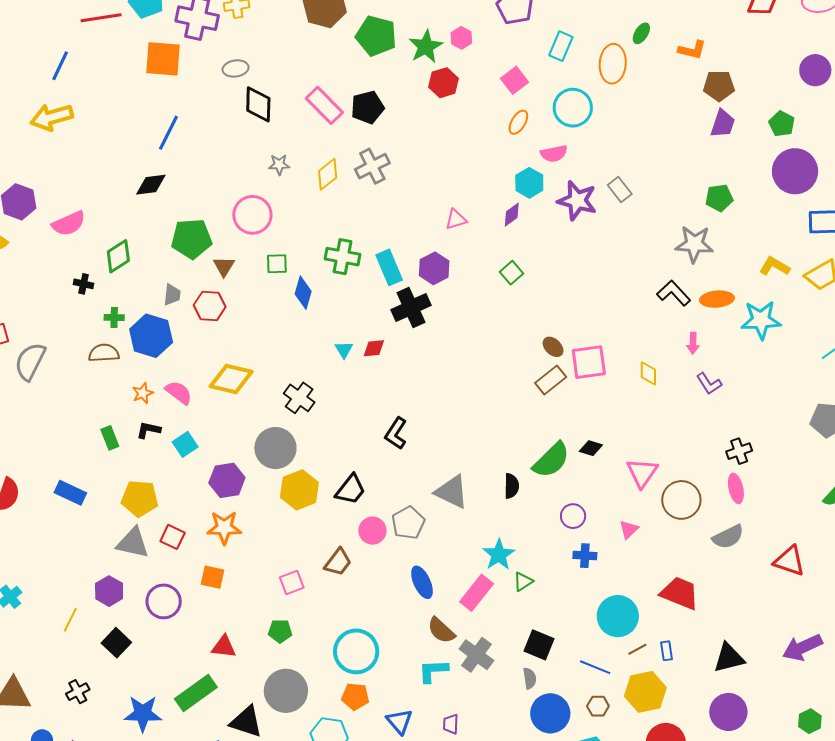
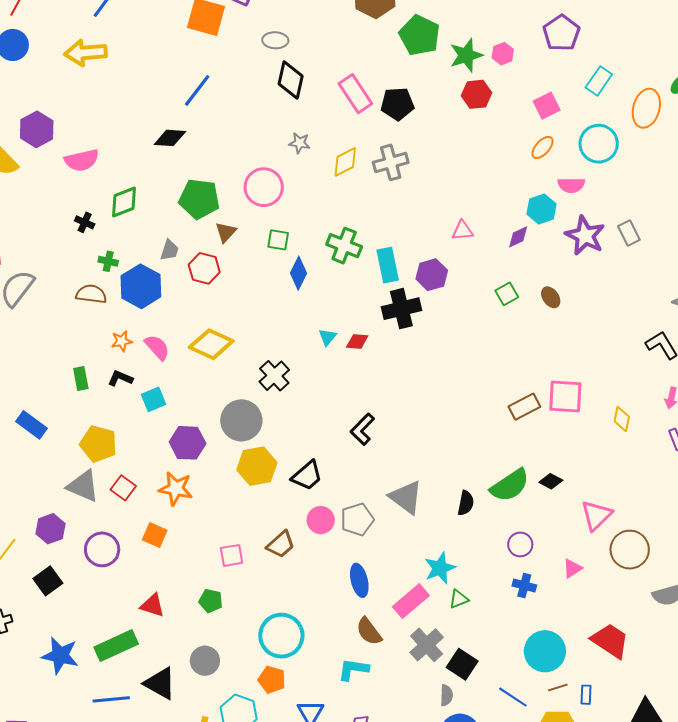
brown ellipse: (553, 347) -> (551, 297), moved
gray cross: (476, 655) -> (427, 645), moved
gray circle: (286, 691) -> (205, 661), size x0.7

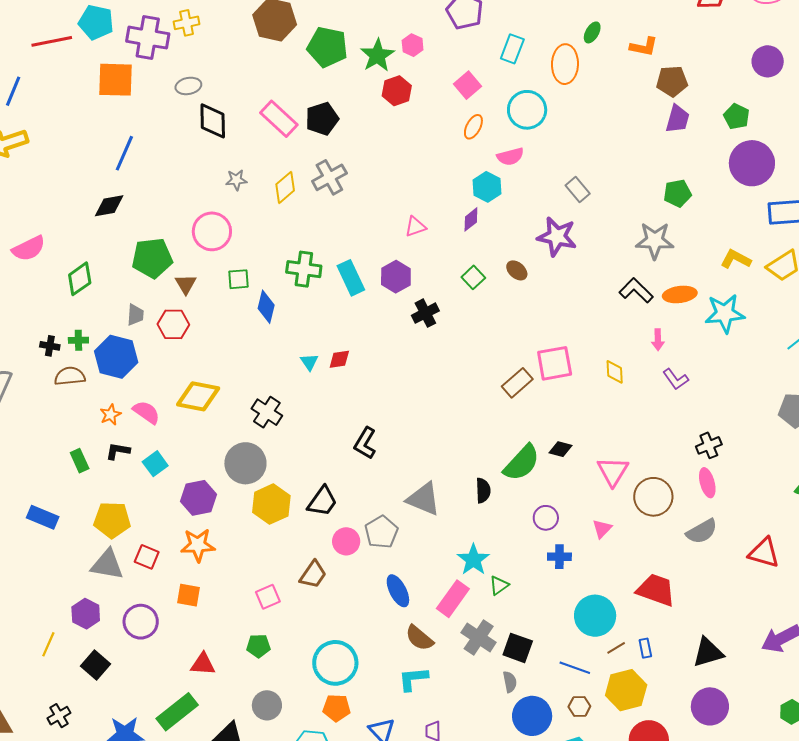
black cross: (85, 222) -> (50, 346), moved
purple star: (585, 236) -> (557, 237), moved
black cross: (401, 309) -> (425, 313), moved, size x0.7

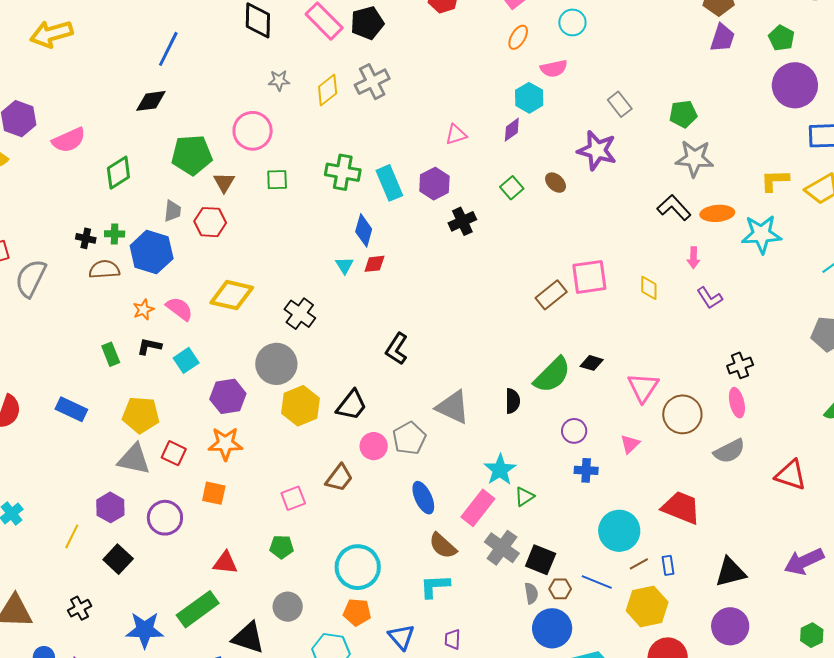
cyan circle: (527, 110) -> (572, 22), size x0.7
green pentagon: (677, 193) -> (683, 114), moved
yellow L-shape: (736, 259) -> (775, 180), turned -32
blue diamond: (266, 307) -> (364, 230), moved
brown hexagon: (579, 707) -> (560, 589), moved

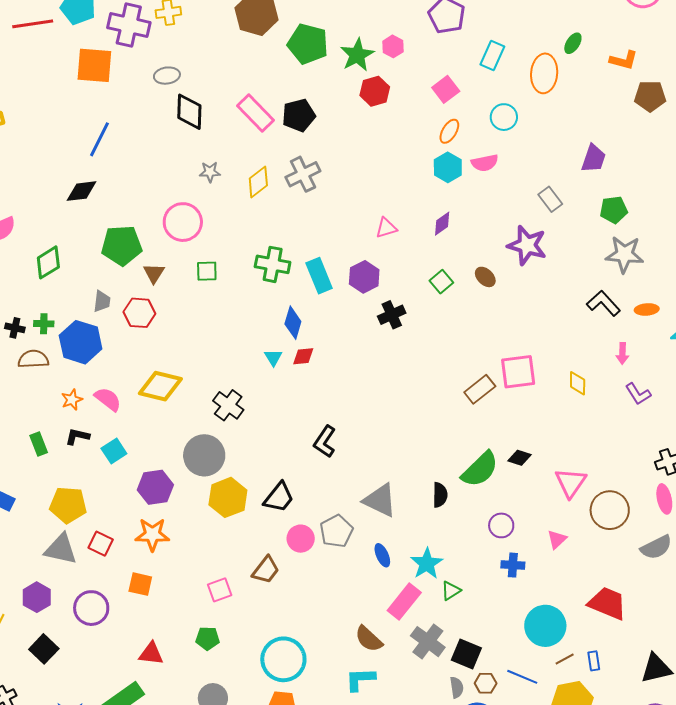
purple trapezoid: (722, 38) -> (594, 158), moved
cyan hexagon: (529, 98) -> (448, 167), moved
orange ellipse: (717, 213) -> (647, 309), size x0.7
blue ellipse: (423, 498) -> (382, 555), moved, size x0.7

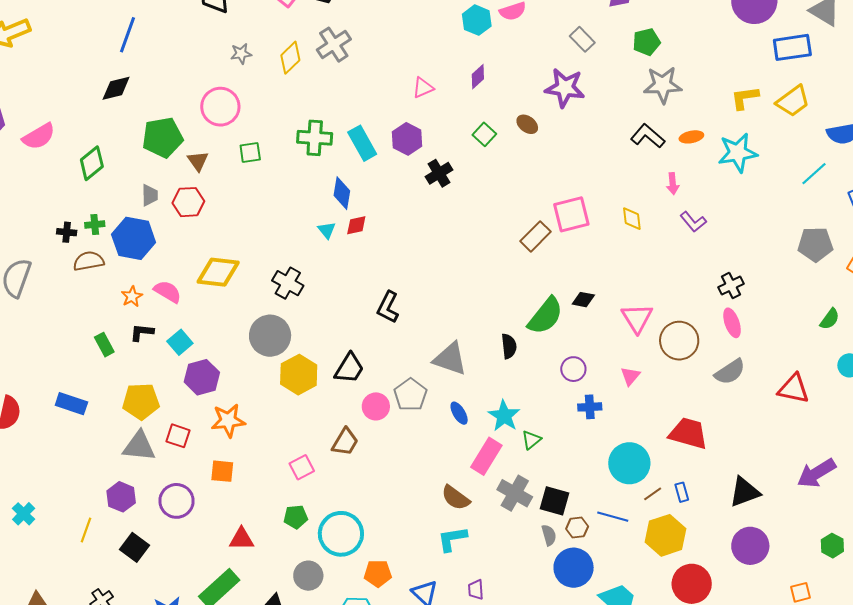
purple hexagon: (155, 487) -> (202, 377), moved
cyan circle: (283, 659) -> (341, 534), moved

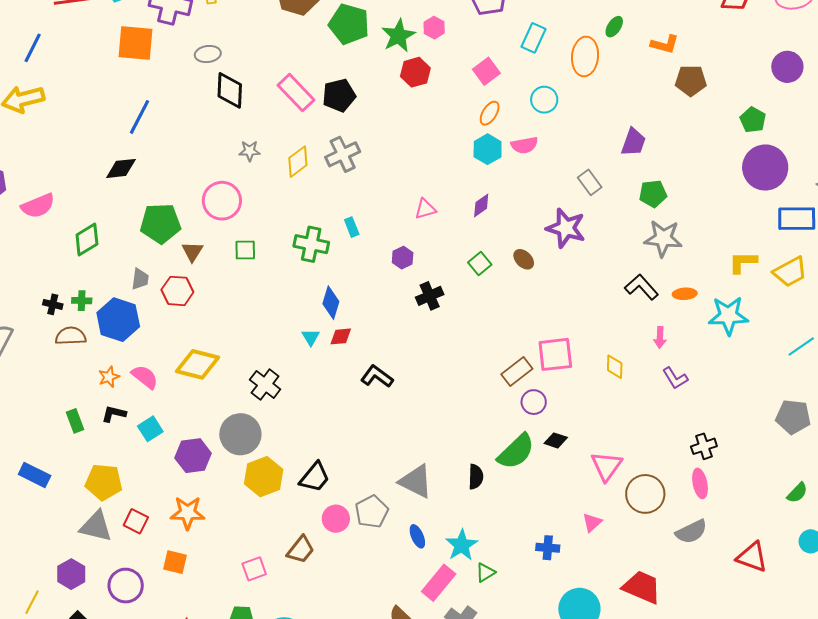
purple hexagon: (407, 139) -> (403, 258), size x0.7
cyan rectangle: (362, 143) -> (352, 227), moved, size x0.6
black L-shape: (388, 307) -> (377, 376), moved, turned 92
purple circle: (573, 369) -> (534, 402), moved
purple hexagon: (202, 377) -> (193, 456), moved

